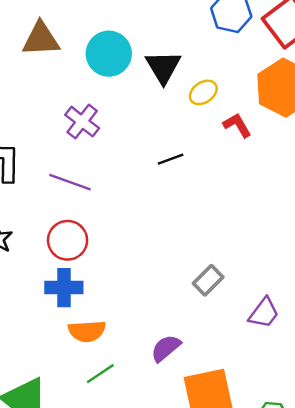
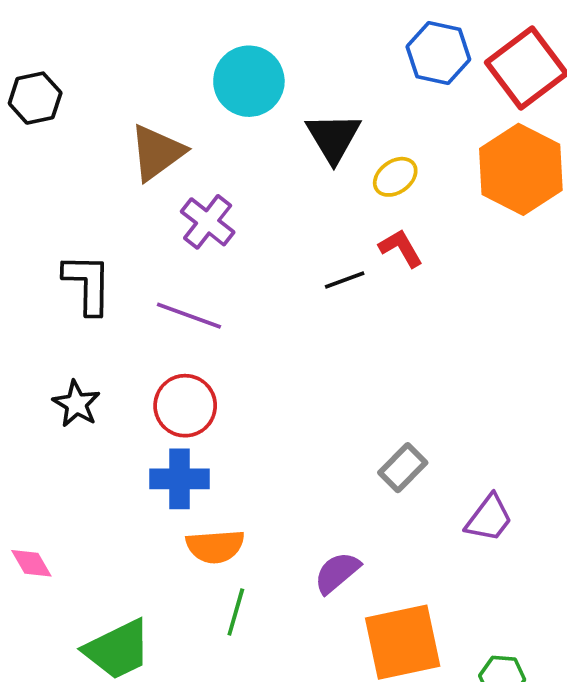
brown triangle: (41, 39) -> (157, 152), moved, turned -33
cyan circle: (109, 54) -> (249, 81), moved
red L-shape: (237, 125) -> (401, 248), moved
green line: (100, 374) -> (236, 612), turned -40

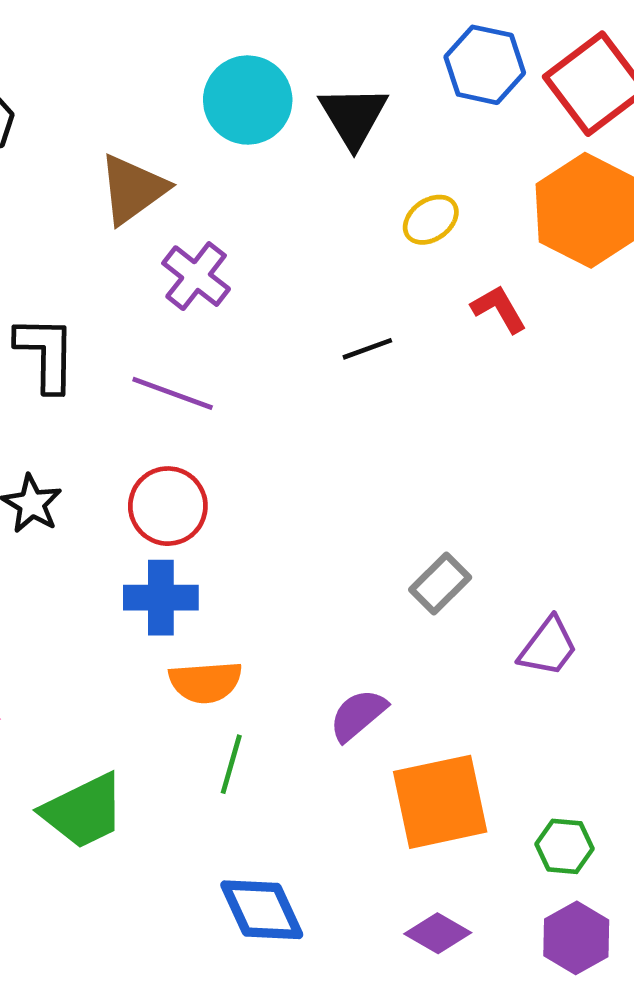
black triangle: (333, 137) -> (353, 116), moved
red L-shape: (401, 248) -> (499, 309), moved

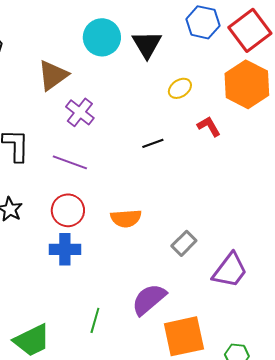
purple trapezoid: (548, 647) -> (230, 270), size x1.4
orange semicircle: (205, 682) -> (126, 218), moved
purple semicircle: (358, 715) -> (149, 299), size x1.4

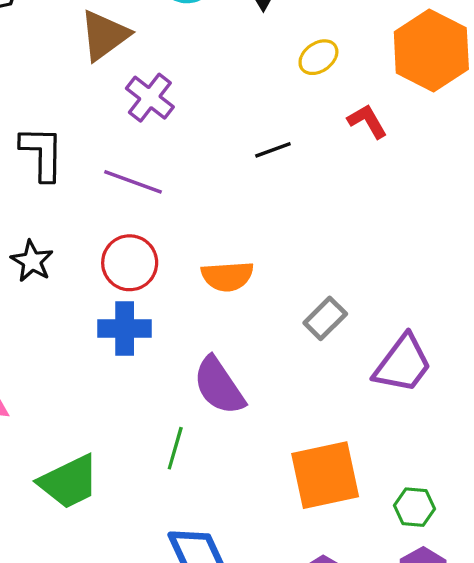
purple semicircle: (149, 299) -> (219, 386), moved, turned -84

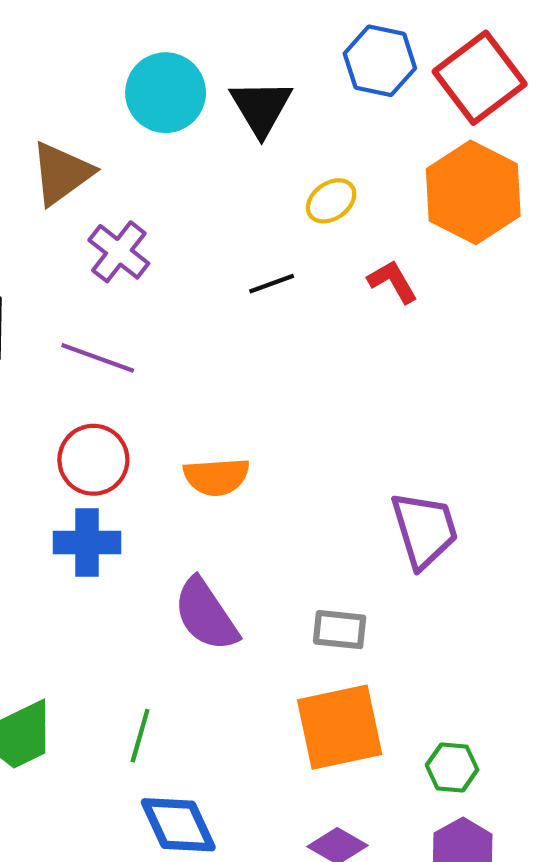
black line: (273, 150) -> (272, 284), moved
gray rectangle: (325, 318) -> (340, 630), moved, turned 51
purple trapezoid: (403, 364) -> (424, 530), moved, turned -54
green line: (175, 448) -> (140, 736), moved

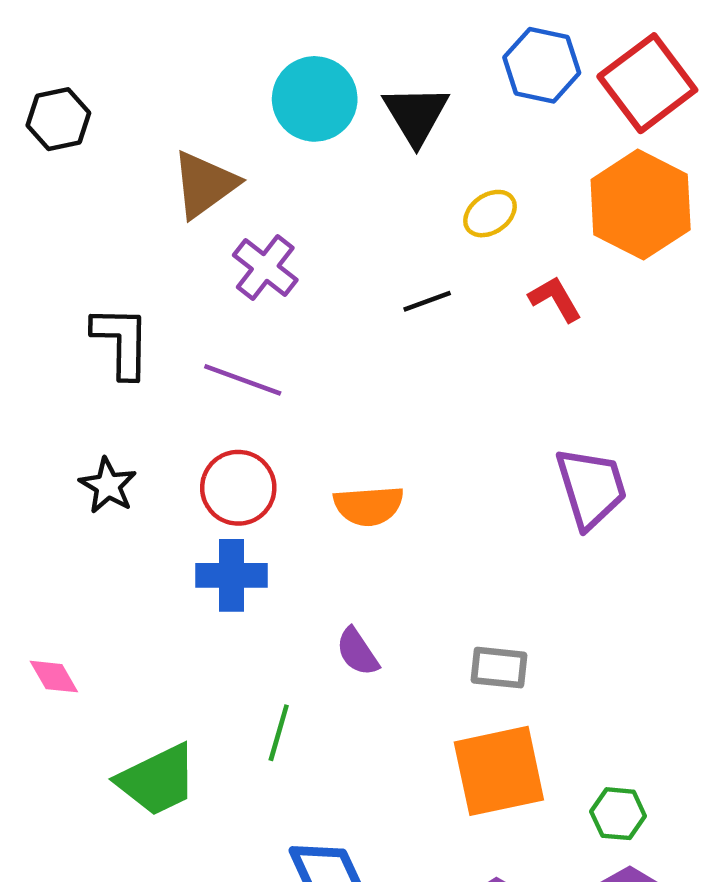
purple trapezoid: (424, 530) -> (591, 488), moved
purple semicircle: (206, 615) -> (357, 652), size x0.6
green line: (140, 736) -> (279, 733), moved

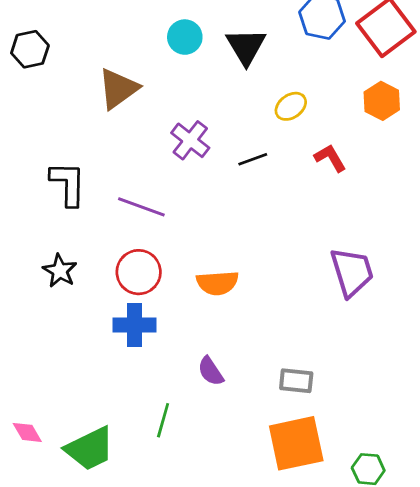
cyan circle: (315, 99) -> (185, 37), size x0.7
orange hexagon: (641, 205) -> (382, 101), size x0.6
purple cross: (265, 267) -> (190, 140), moved
pink diamond: (54, 677) -> (27, 432), moved

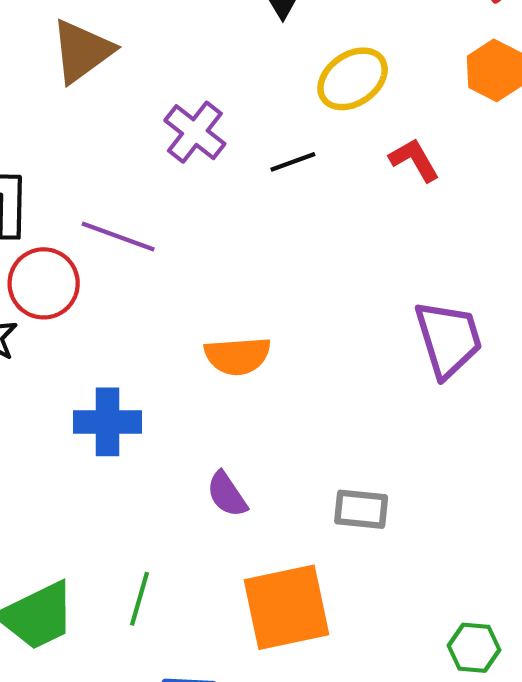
yellow ellipse: (291, 106) -> (353, 79), size x1.4
red circle: (139, 272) -> (44, 283), moved
green line: (163, 420) -> (139, 599), moved
orange square: (296, 443) -> (287, 607), moved

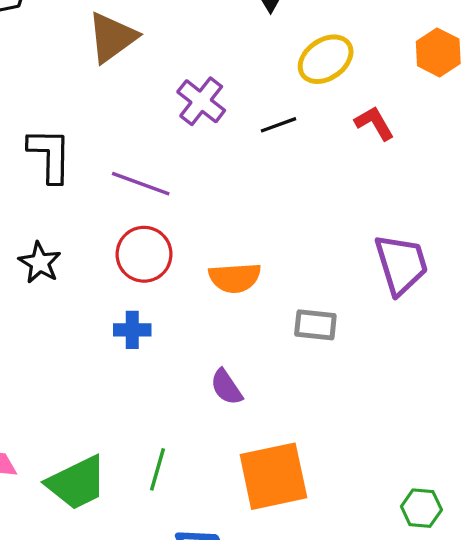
red circle: (44, 283) -> (144, 254), moved
blue cross: (108, 422) -> (132, 330), size x0.7
gray rectangle: (361, 509) -> (315, 325), moved

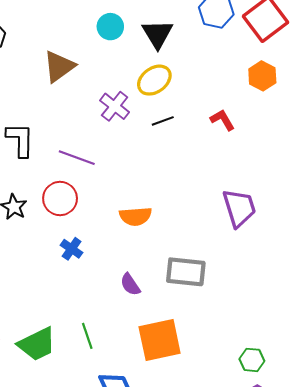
yellow ellipse: (326, 59) -> (154, 80), moved
red circle: (144, 254) -> (60, 198), moved
gray rectangle: (315, 325) -> (186, 272), moved, size x1.5
blue cross: (132, 330) -> (72, 249), turned 35
green line: (157, 469) -> (87, 336), turned -35

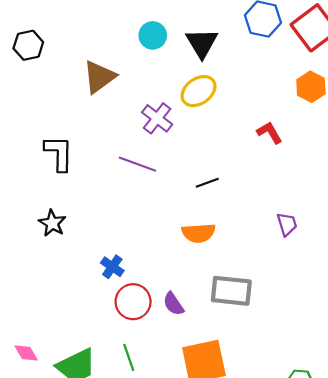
black line: (163, 121) -> (207, 183), moved
purple line: (77, 158) -> (137, 164), moved
red circle: (60, 198) -> (133, 302), moved
purple trapezoid: (239, 208) -> (287, 224), size x0.6
orange semicircle: (135, 216) -> (199, 233), moved

